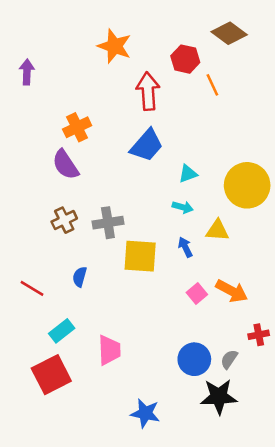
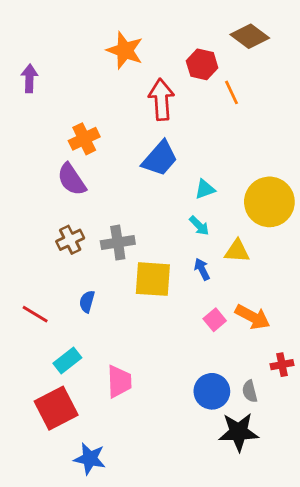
cyan arrow: (183, 207) -> (199, 226), turned 30
gray semicircle: (229, 359) -> (250, 391), turned -48
blue star: (145, 413) -> (90, 459), moved

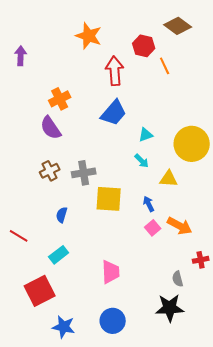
blue arrow: (202, 269) -> (149, 204), moved
red line: (35, 314) -> (19, 236), moved
cyan rectangle: (67, 360) -> (59, 255), moved
pink trapezoid: (119, 381) -> (111, 272), moved
blue circle: (212, 391) -> (113, 321), moved

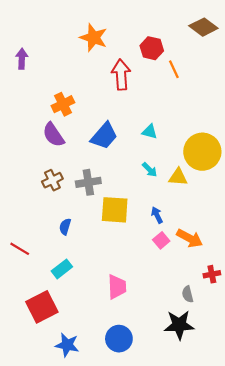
brown diamond: (178, 26) -> (203, 27), moved
blue trapezoid: (114, 113) -> (104, 136), moved
cyan triangle: (146, 135) -> (150, 132), moved, turned 35
yellow triangle: (169, 179) -> (178, 177), moved

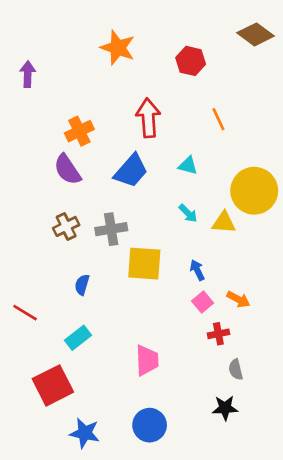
orange line: (174, 69) -> (218, 119), moved
red arrow: (121, 75) -> (148, 118), moved
orange arrow: (190, 238) -> (238, 299), size x0.7
red cross: (212, 274) -> (218, 334), moved
black star: (179, 325) -> (225, 408), size x0.7

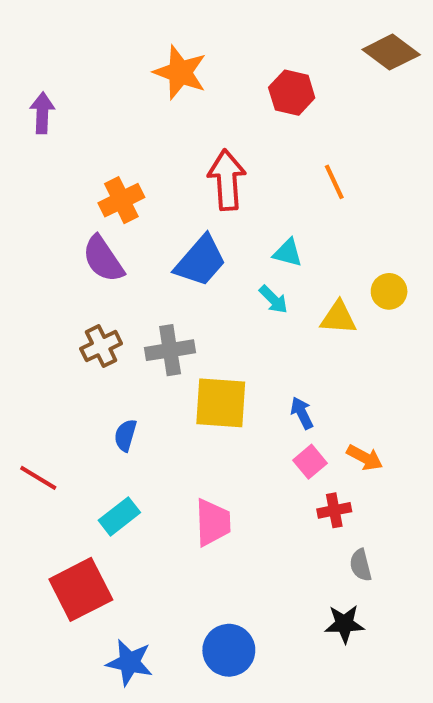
yellow circle: (254, 191) -> (389, 291), size x0.5
cyan arrow: (188, 213) -> (273, 299), moved
yellow triangle: (224, 223) -> (338, 318), moved
pink trapezoid: (147, 360) -> (213, 522), moved

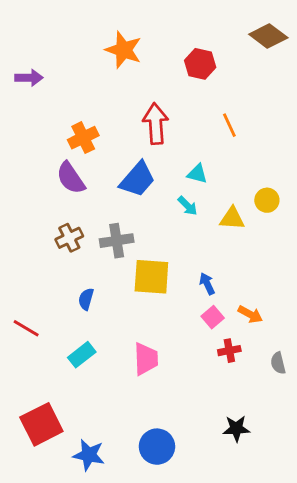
purple arrow: (42, 113) -> (29, 78), turned 88
gray semicircle: (361, 565) -> (278, 363), moved
red square: (81, 589) -> (41, 424), moved

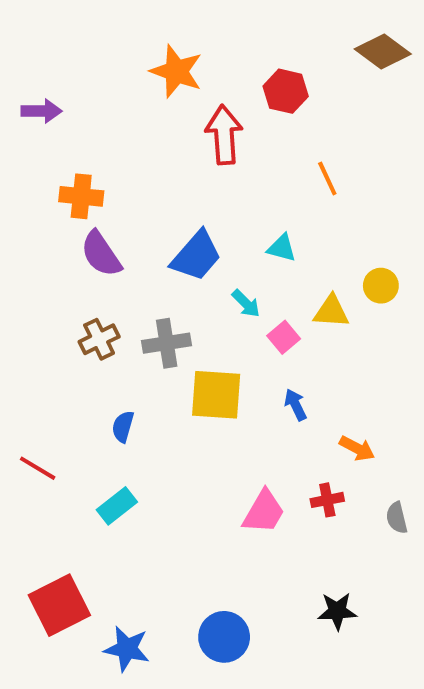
red arrow: (156, 124) -> (224, 135), moved
orange cross: (83, 138) -> (81, 196), moved, turned 32
cyan arrow: (188, 206) -> (246, 304), moved
pink square: (213, 317) -> (284, 337), moved
pink trapezoid: (146, 359) -> (264, 512), moved, turned 32

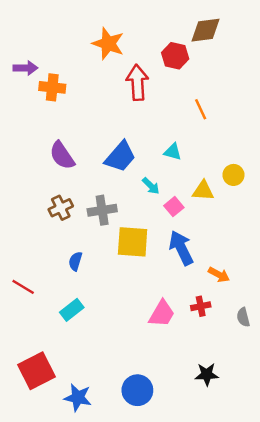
brown diamond: (383, 51) -> (206, 30), moved, turned -44
orange cross: (81, 196) -> (52, 87), moved
blue arrow: (296, 405) -> (181, 248), size x1.8

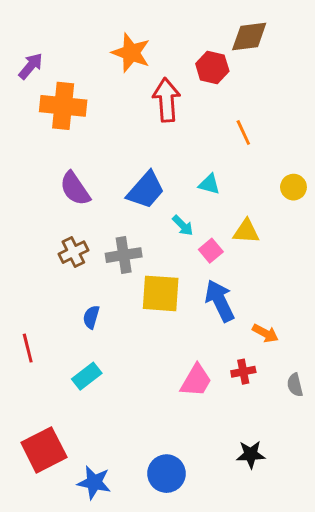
purple arrow: (26, 68) -> (31, 66), moved, turned -50
orange cross: (52, 87) -> (63, 106), size x1.4
yellow circle: (233, 175) -> (293, 187), moved
red line: (23, 287) -> (28, 348), turned 45

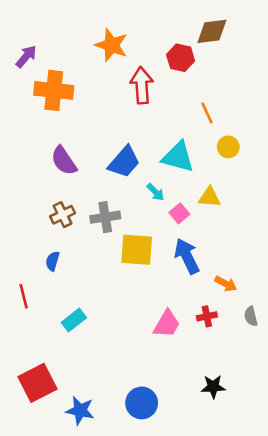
cyan triangle: (209, 184) -> (178, 157), size x1.8
yellow circle: (293, 187) -> (228, 147), moved
blue semicircle: (91, 317) -> (53, 261), moved
gray semicircle: (295, 385) -> (251, 316), moved

